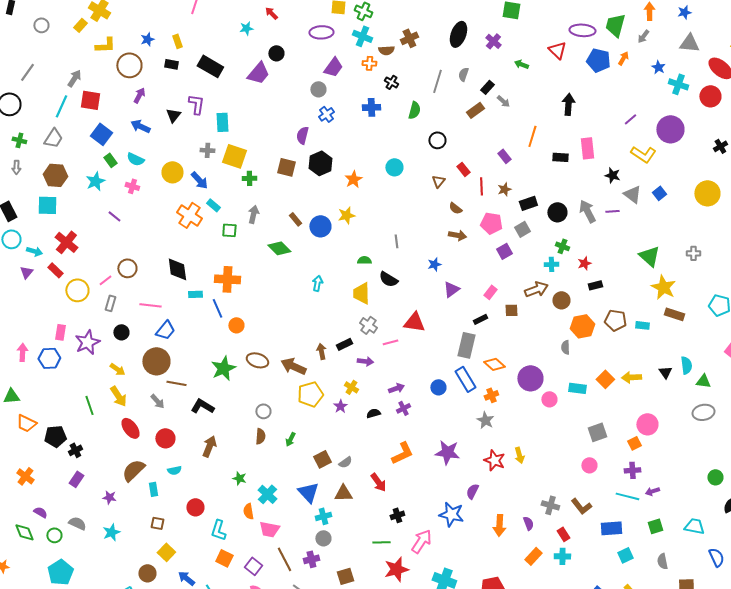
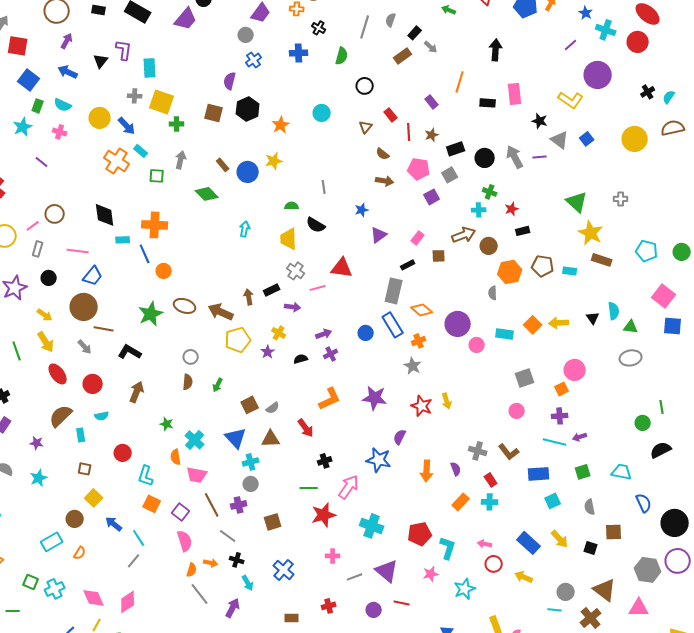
purple line: (630, 119) -> (571, 45), moved
green rectangle: (110, 160) -> (38, 106), turned 56

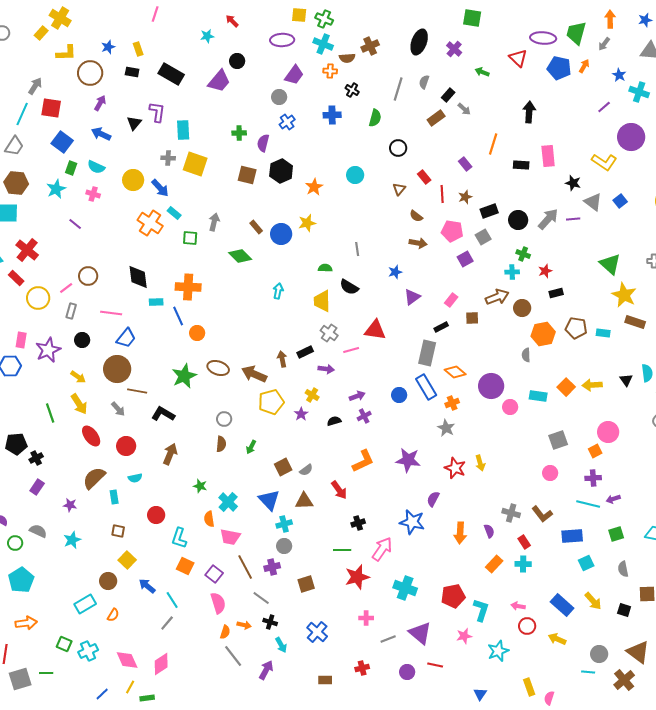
green cross: (177, 124) -> (239, 133), moved
gray arrow: (515, 157) -> (548, 219), turned 70

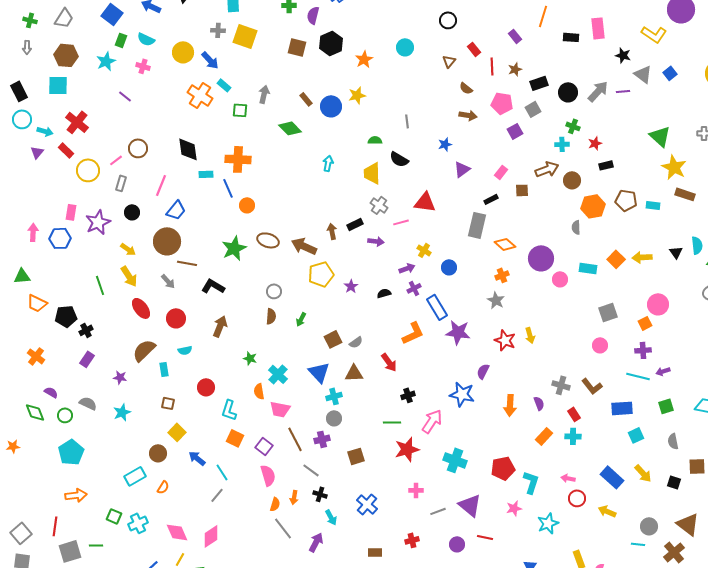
pink line: (111, 313) -> (161, 185), turned -75
blue rectangle: (426, 387) -> (437, 307), moved
yellow cross: (312, 395) -> (424, 250), moved
orange arrow: (244, 625) -> (294, 497), turned 88

